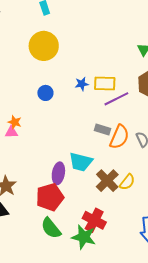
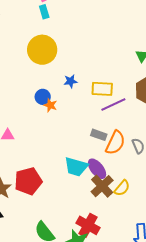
blue star: (82, 84) -> (71, 81), moved
orange star: (15, 122) -> (50, 105), moved
purple ellipse: (58, 173) -> (97, 169), moved, turned -50
red pentagon: (50, 197) -> (28, 181), moved

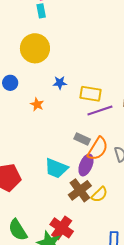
blue circle: (43, 97) -> (10, 83), moved
purple ellipse: (97, 169) -> (86, 165), moved, turned 55

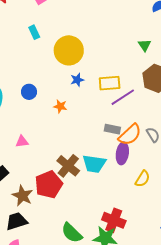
cyan rectangle: (41, 11) -> (34, 32), moved
yellow circle: (35, 48) -> (69, 50), moved
orange semicircle: (98, 149) -> (130, 135), turned 30
brown cross: (80, 190) -> (68, 166), moved

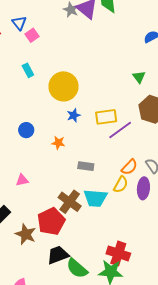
gray rectangle: (112, 129) -> (86, 166), moved
orange semicircle: (130, 135) -> (129, 167), size x0.7
purple ellipse: (122, 153) -> (143, 188), moved
yellow semicircle: (143, 179) -> (121, 184), moved
black trapezoid: (17, 221) -> (58, 255), moved

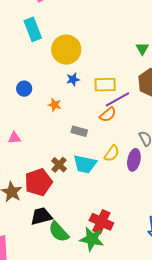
cyan rectangle: (28, 70) -> (33, 29), size x1.6
orange semicircle: (129, 167) -> (108, 115), moved
brown cross: (70, 202) -> (59, 165), size x0.7

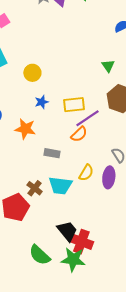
yellow circle: (66, 50) -> (32, 73), size x0.6
orange star: (55, 105) -> (25, 129), size x1.5
black trapezoid: (41, 216) -> (67, 231), moved, turned 70

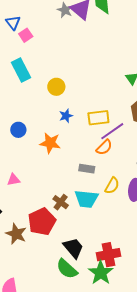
gray rectangle: (52, 153) -> (87, 169), moved
black trapezoid: (67, 231) -> (73, 248), moved
red cross: (81, 242) -> (108, 255), turned -30
green star: (73, 260) -> (101, 273), turned 30

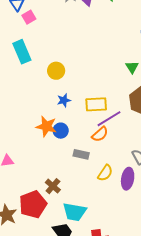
blue circle: (18, 130) -> (61, 131), moved
cyan trapezoid: (86, 199) -> (74, 212), moved

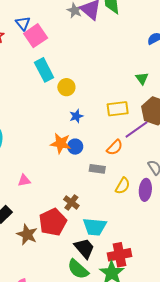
pink square: (29, 17) -> (36, 36), size x1.6
cyan rectangle: (22, 52) -> (44, 70), moved
yellow rectangle: (96, 104) -> (118, 109), moved
purple line: (109, 119) -> (136, 129), moved

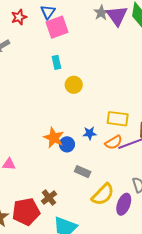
cyan rectangle: (44, 70) -> (56, 62), size x0.6
blue star: (76, 116) -> (90, 133), moved
orange semicircle: (115, 147) -> (114, 142), moved
yellow semicircle: (123, 186) -> (103, 194), size x1.4

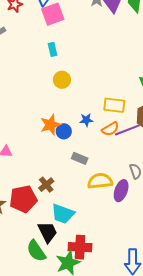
yellow circle: (74, 85) -> (62, 80), moved
orange star: (54, 138) -> (50, 125), turned 30
yellow semicircle: (103, 194) -> (100, 181), turned -140

